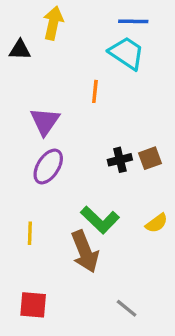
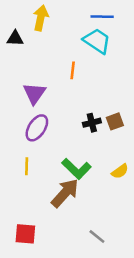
yellow line: (30, 233) -> (27, 166), moved
brown arrow: (85, 252) -> (65, 193), turned -116

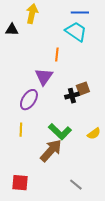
purple triangle: (34, 93) -> (44, 77), moved
brown square: (115, 121) -> (83, 89), moved

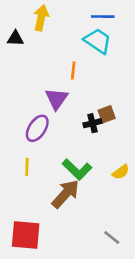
red square: (20, 183) -> (26, 235), size x1.4
gray line: (76, 185) -> (112, 238), moved

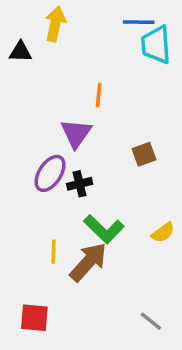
cyan trapezoid: (98, 41) -> (156, 45), moved, turned -128
black cross: (92, 123) -> (80, 184), moved
yellow line: (27, 167) -> (54, 252), moved
red square: (26, 235) -> (34, 318), size x0.7

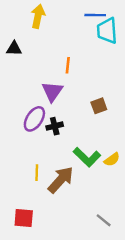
black triangle: (20, 52) -> (14, 49), moved
green L-shape: (104, 229) -> (87, 157), moved

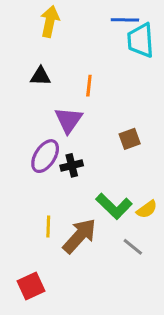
black triangle: (14, 49) -> (40, 76), moved
red square: (24, 218) -> (31, 286), turned -30
gray line: (104, 220) -> (133, 247), moved

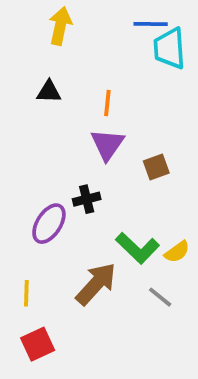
purple triangle: (69, 120) -> (107, 144), moved
purple ellipse: (45, 156) -> (49, 224), moved
yellow line: (48, 227) -> (26, 293), moved

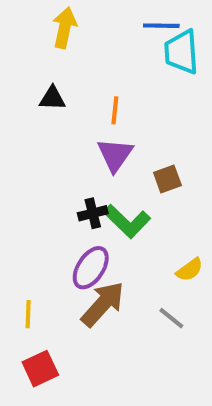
purple ellipse: (49, 224) -> (91, 268), moved
green L-shape: (137, 248) -> (127, 221), moved

